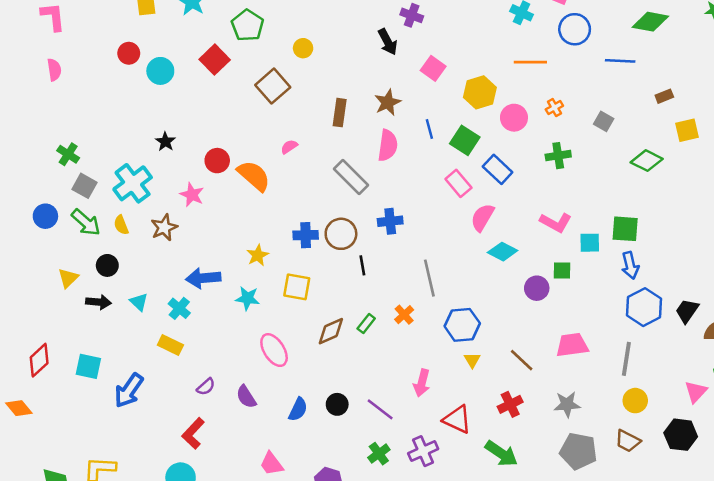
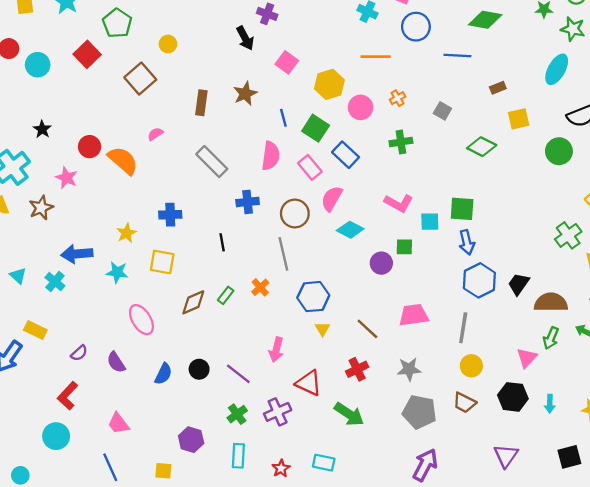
pink semicircle: (388, 145) -> (271, 156), moved
brown circle: (341, 234) -> (295, 214), moved
yellow rectangle: (170, 345) -> (35, 330), moved
pink trapezoid: (271, 464) -> (118, 423), moved

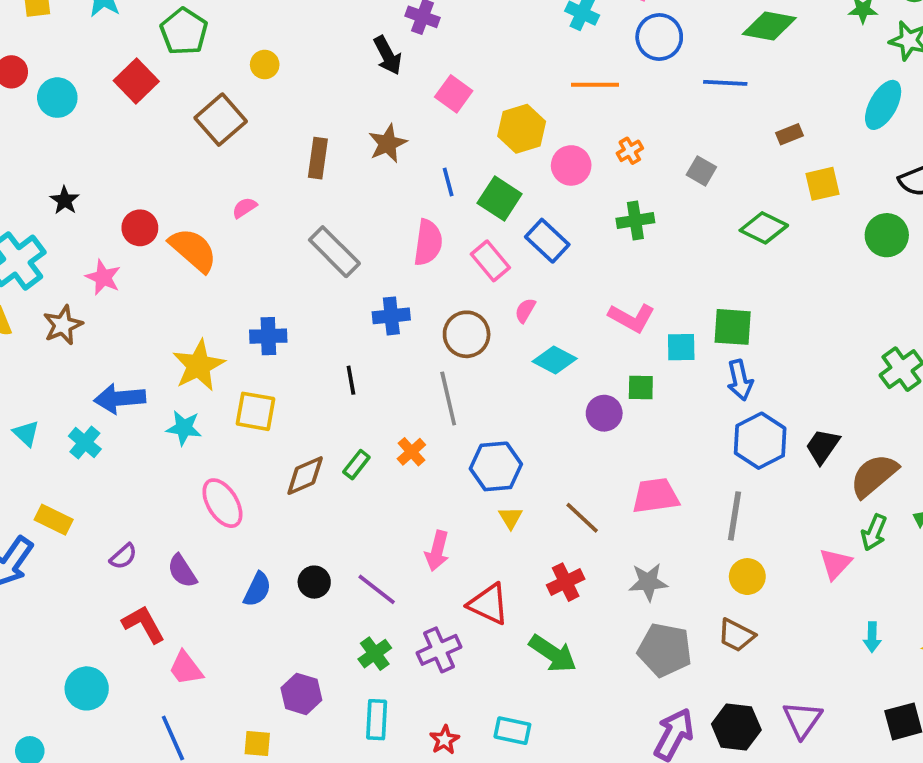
pink semicircle: (332, 199) -> (525, 310), size x0.6
yellow star: (126, 233) -> (199, 365), size x1.6
brown semicircle: (551, 302) -> (874, 476), turned -40
red L-shape: (68, 396) -> (144, 624), moved, turned 108
black hexagon: (513, 397) -> (736, 727), moved

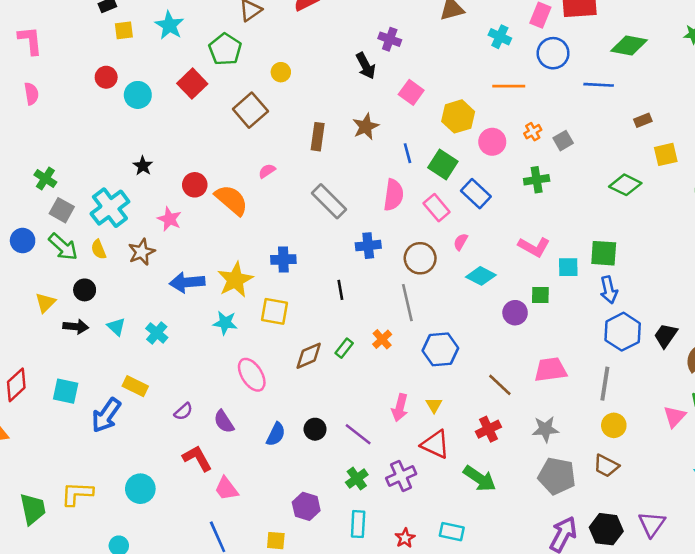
gray square: (701, 171) -> (563, 141), moved, turned 30
blue arrow: (120, 399) -> (187, 282), moved
yellow triangle: (511, 518) -> (434, 405), moved
cyan circle: (87, 688) -> (140, 489), moved

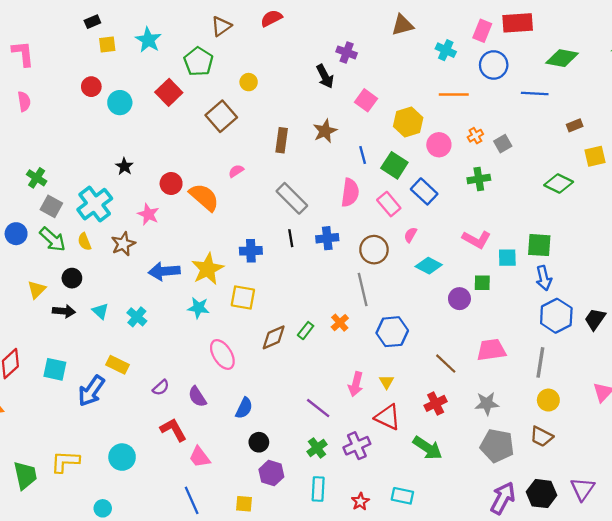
black line: (340, 290) -> (291, 238), moved
black circle: (315, 429) -> (259, 442), moved

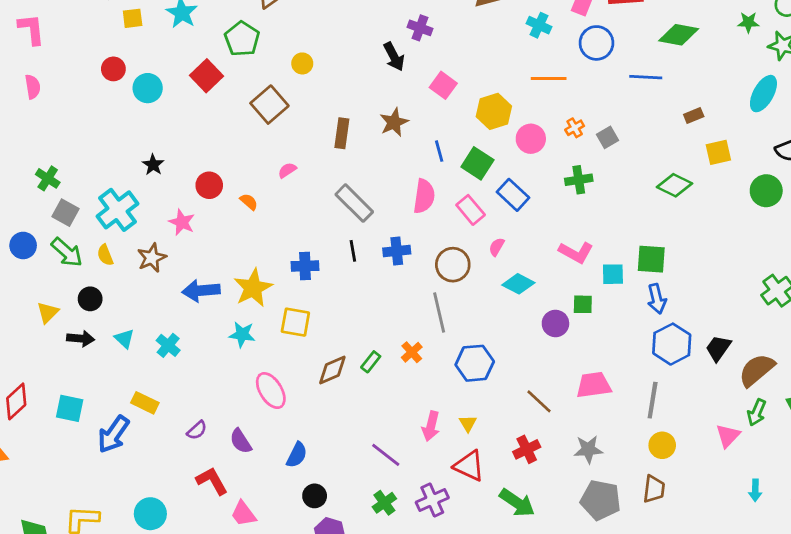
orange semicircle: (204, 197) -> (249, 202), size x0.5
brown trapezoid: (542, 437) -> (654, 489), turned -110

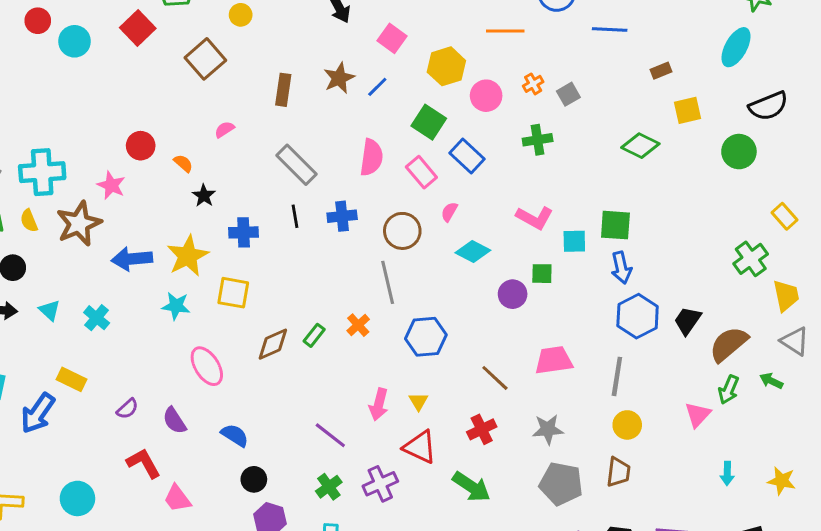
blue line: (439, 151) -> (377, 87), moved, turned 60
black star: (153, 165) -> (204, 196), moved
cyan cross: (118, 210) -> (42, 172), turned 33
brown star: (152, 258) -> (79, 224), size x1.4
blue semicircle: (297, 455) -> (235, 435), turned -84

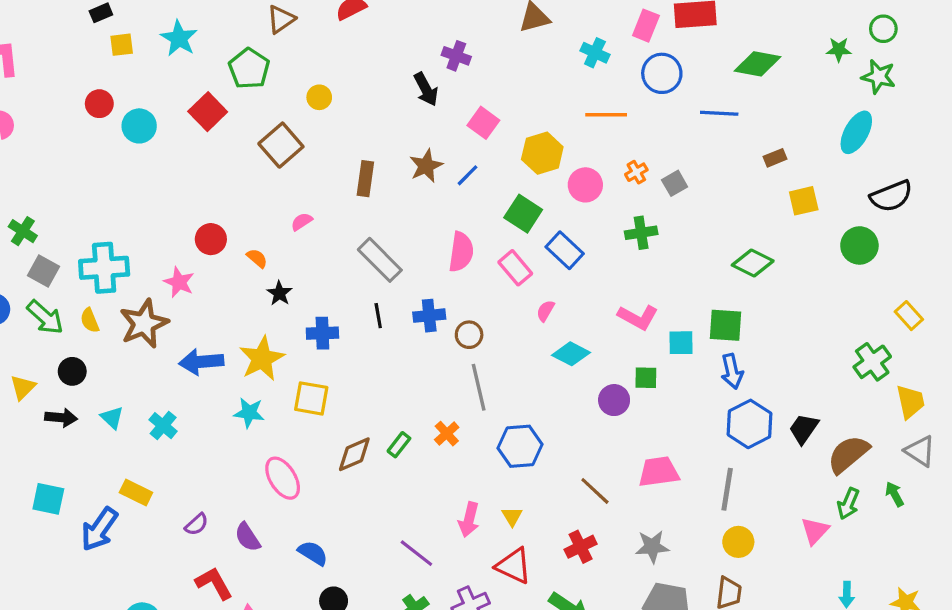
green diamond: (640, 146) -> (753, 263), moved
brown circle: (402, 231) -> (469, 335), moved, size x0.7
green arrow: (771, 381) -> (895, 494), turned 35

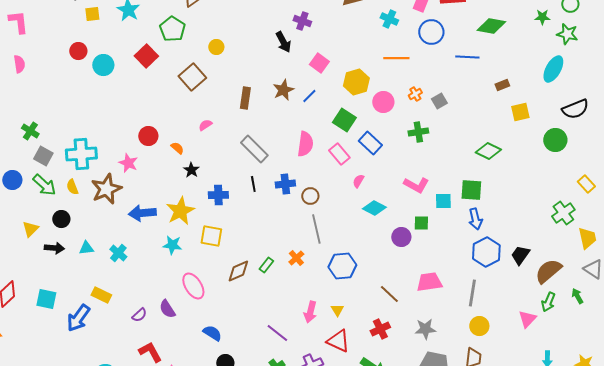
cyan triangle: (112, 418) -> (86, 248), turned -49
purple semicircle: (248, 537) -> (167, 309), moved

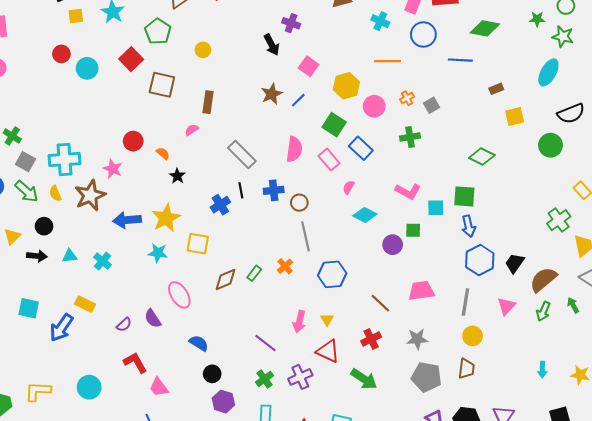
brown square: (192, 77) -> (162, 85), moved, turned -36
brown rectangle: (245, 98) -> (208, 102), moved
blue cross: (218, 195) -> (220, 205), moved, turned -30
pink triangle: (527, 319) -> (506, 306), moved

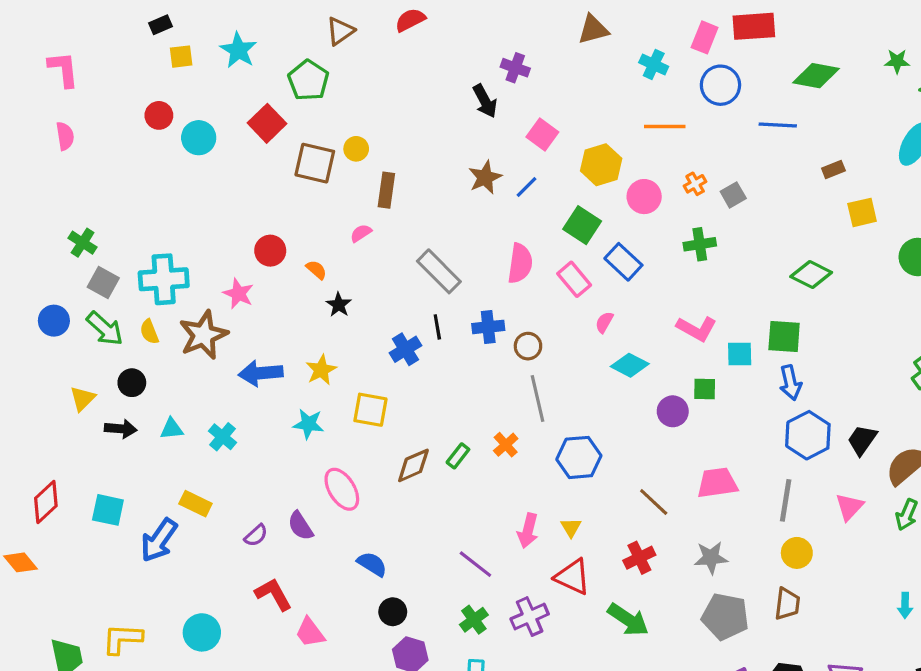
yellow circle: (203, 50) -> (356, 149), moved
yellow star: (166, 218) -> (321, 370), size x0.7

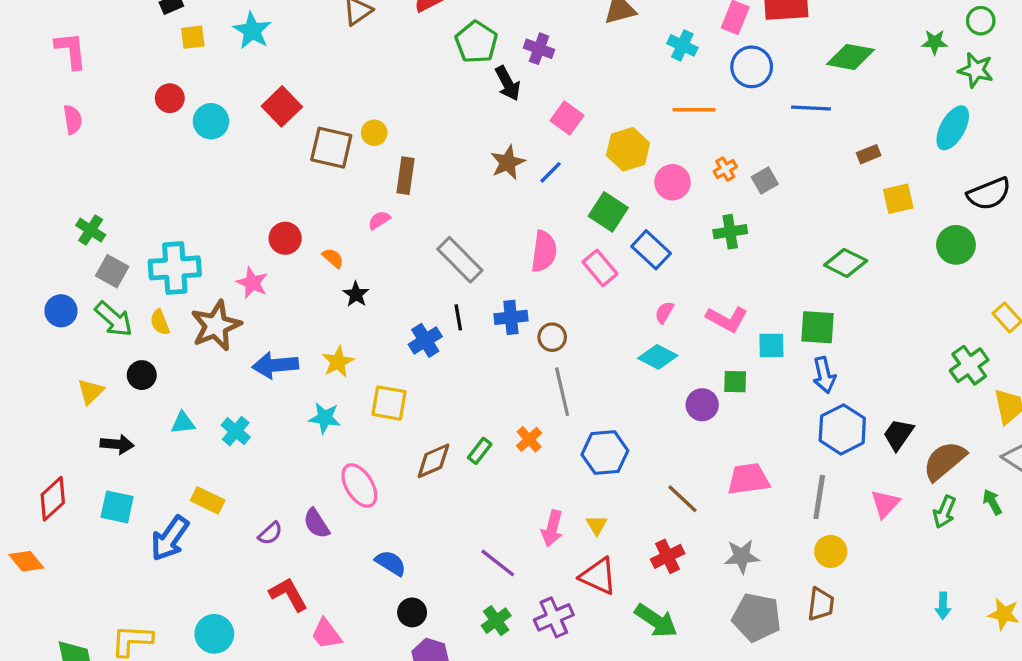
green pentagon: (308, 80) -> (476, 42), moved
pink semicircle: (604, 322) -> (664, 312), moved
black arrow: (121, 429) -> (117, 444), moved

